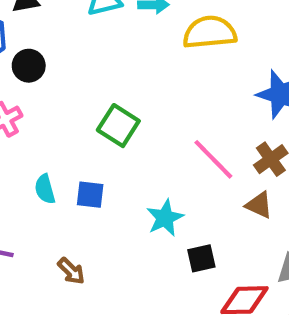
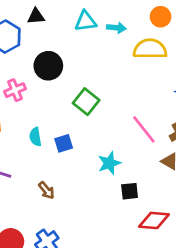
black circle: (29, 66) -> (48, 66), moved, size x1.4
blue square: (90, 195) -> (64, 143), turned -30

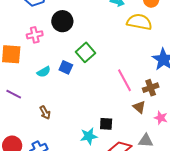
cyan semicircle: (35, 137) -> (44, 72), turned -120
blue square: (64, 143) -> (66, 67), moved, turned 32
cyan star: (109, 163) -> (89, 136), moved

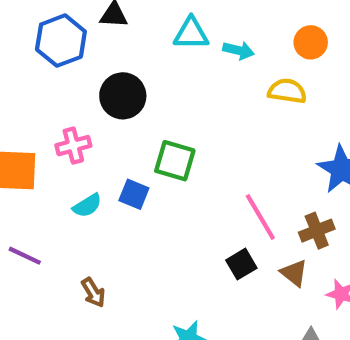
yellow semicircle: (139, 22) -> (287, 91), size x0.7
pink cross: (35, 35) -> (73, 146), moved
green square: (86, 52) -> (175, 161), turned -30
black square: (106, 124) -> (241, 264), moved, turned -32

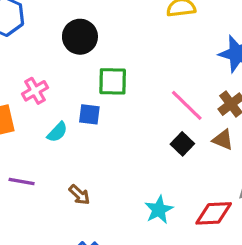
black circle: (123, 96) -> (80, 37), moved

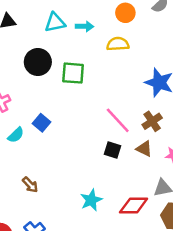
green square: (113, 81) -> (73, 73), moved
blue square: (89, 114) -> (42, 123), turned 30
black square: (182, 144) -> (112, 150), turned -30

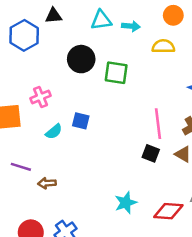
pink line: (118, 120) -> (158, 124), turned 32
blue square: (42, 123) -> (81, 121), turned -30
brown arrow: (30, 185) -> (47, 183), moved, turned 126

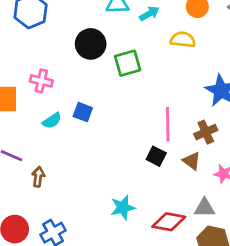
cyan arrow: (131, 26) -> (149, 14), turned -42
green square: (116, 73) -> (128, 63), turned -30
pink cross: (40, 97) -> (41, 81), turned 30
brown arrow: (47, 183) -> (38, 177), turned 96

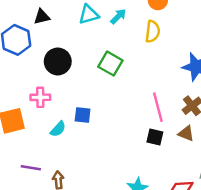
yellow semicircle: (183, 40) -> (153, 31), turned 105
black circle: (91, 44) -> (58, 61), moved
green square: (128, 63) -> (110, 64), turned -30

